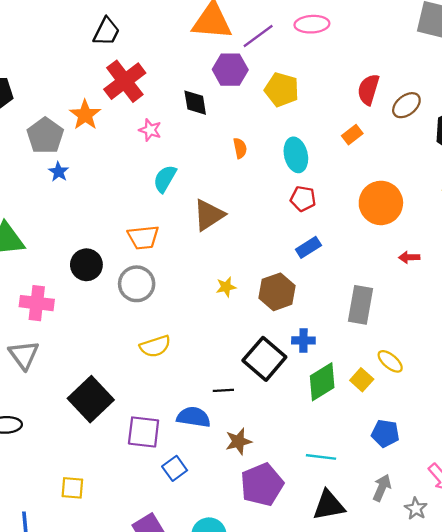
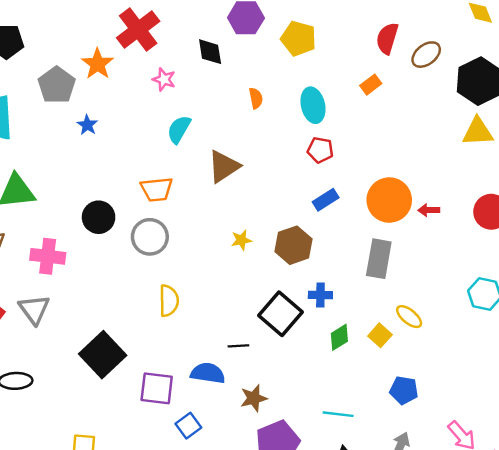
blue star: (59, 172) -> (87, 125), moved
orange circle: (381, 203) -> (389, 200), moved
yellow semicircle: (155, 346) -> (169, 301), turned -72
green diamond: (322, 382) -> (339, 337), size x0.7

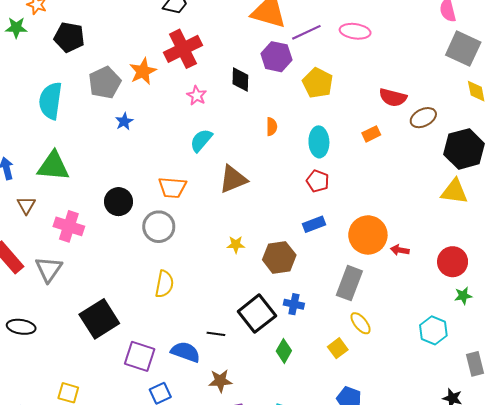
red semicircle: (387, 38) -> (393, 97), turned -104
yellow ellipse: (409, 317) -> (361, 323), moved
green diamond: (339, 337) -> (284, 351), moved, turned -40

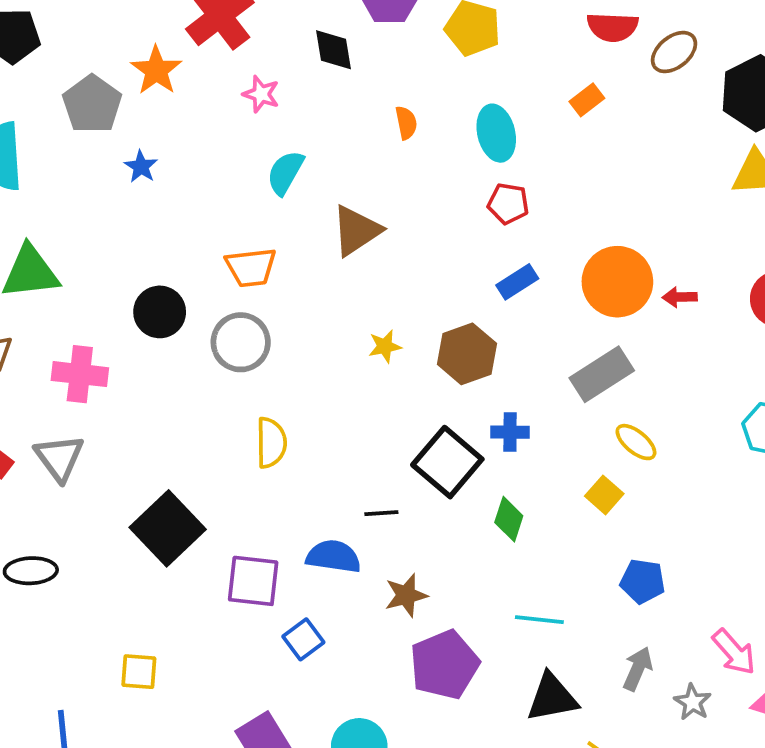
gray rectangle: (349, 283) -> (602, 374), turned 48

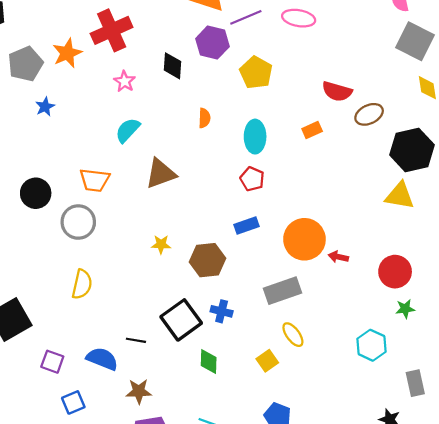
green diamond: (509, 519) -> (209, 362), turned -30
purple square: (253, 581) -> (52, 362), size x0.7

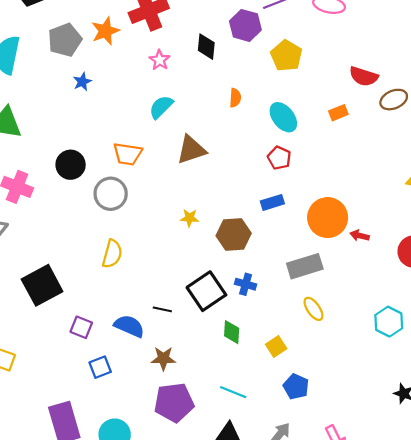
cyan ellipse: (255, 137) -> (283, 117), turned -40
yellow square: (267, 361) -> (276, 347), moved

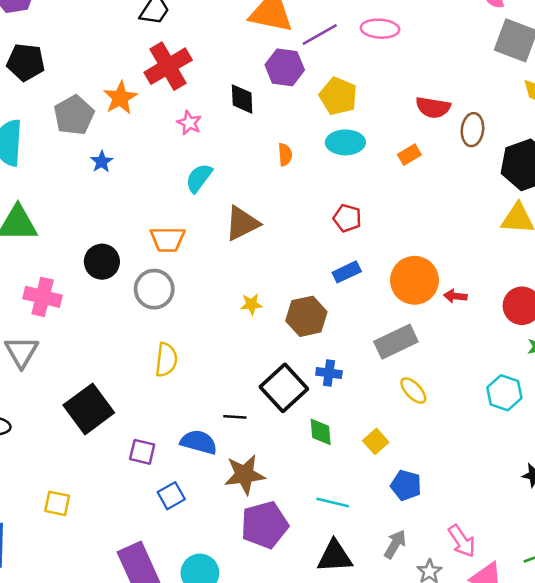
brown ellipse: (394, 100) -> (472, 130), turned -52
cyan ellipse: (283, 117) -> (345, 142), moved, turned -44
brown star: (163, 358) -> (245, 475), size x1.4

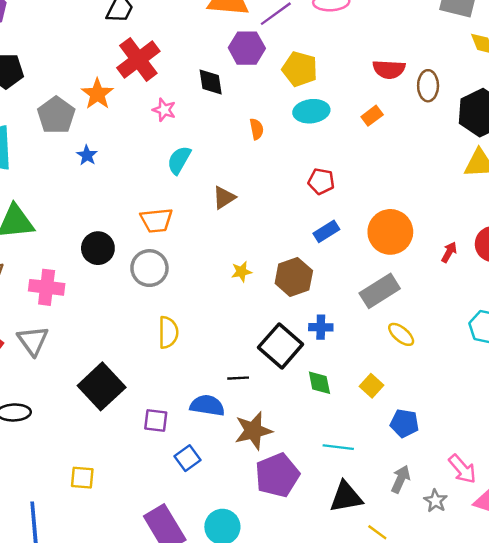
brown triangle: (242, 223) -> (224, 198), size x0.7
red arrow: (455, 296) -> (449, 252), moved, turned 120

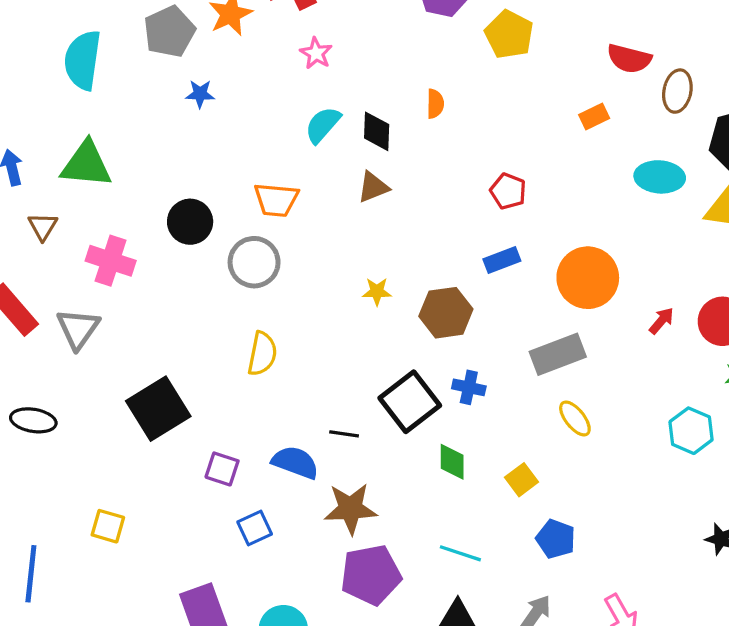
black diamond: (211, 82) -> (377, 131), moved
cyan ellipse: (311, 111) -> (660, 177), moved
blue star: (87, 155) -> (200, 94), turned 30

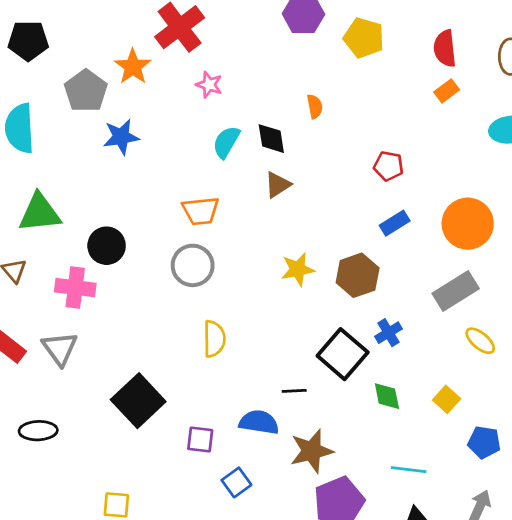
red semicircle: (629, 59) -> (445, 48), moved, turned 81
blue star: (200, 94) -> (121, 137), size x1.5
black circle: (190, 222) -> (107, 246), moved
yellow star: (377, 292) -> (298, 269), size x1.4
blue cross: (469, 387) -> (388, 333), turned -32

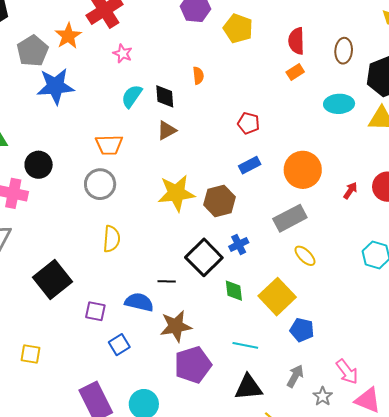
blue star: (121, 137) -> (55, 86), size x1.4
yellow star: (298, 269) -> (176, 193), size x1.5
yellow square: (447, 399) -> (277, 297), size x1.8

